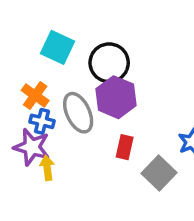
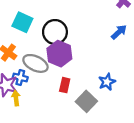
gray ellipse: (78, 113) -> (35, 63), turned -40
blue cross: (42, 121) -> (20, 77), moved

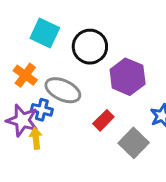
purple hexagon: (59, 54) -> (128, 77), moved
red rectangle: (65, 85) -> (103, 120), turned 32

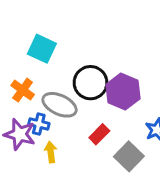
black circle: (90, 47) -> (91, 83), moved
yellow arrow: (36, 138) -> (51, 152), moved

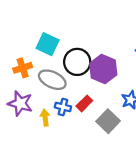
cyan square: (42, 49) -> (48, 44), moved
orange cross: (23, 90) -> (23, 68), turned 36
blue cross: (39, 124) -> (63, 107), moved

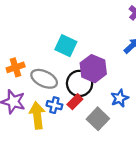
cyan square: (48, 44) -> (66, 46), moved
black circle: (77, 62) -> (80, 83), moved
yellow arrow: (45, 118) -> (37, 115), size x1.6

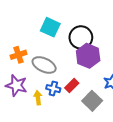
cyan square: (66, 46) -> (50, 27), moved
black circle: (80, 83) -> (81, 37), moved
yellow arrow: (37, 115) -> (38, 98), size x0.6

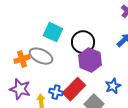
gray ellipse: (44, 65) -> (41, 56), moved
red rectangle: (72, 85) -> (74, 89), size x1.6

